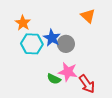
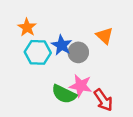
orange triangle: (88, 16) -> (104, 36), moved
green semicircle: (54, 79) -> (64, 94), size x1.5

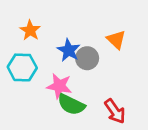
cyan hexagon: (38, 52) -> (22, 67), moved
pink star: (81, 86) -> (59, 86), moved

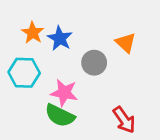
blue star: (69, 50) -> (60, 38), moved
green semicircle: (71, 105) -> (60, 116), moved

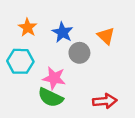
blue star: (60, 38) -> (63, 32), moved
red arrow: (124, 120) -> (105, 101), turned -60

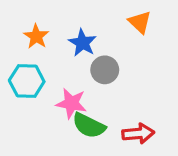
orange triangle: (106, 36) -> (140, 22), moved
green semicircle: (50, 97) -> (89, 126), moved

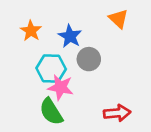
cyan hexagon: (27, 81) -> (51, 69), moved
green semicircle: (89, 126) -> (51, 112), moved, turned 32

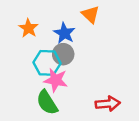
orange triangle: (118, 19) -> (90, 15), moved
gray circle: (89, 59) -> (63, 54), moved

